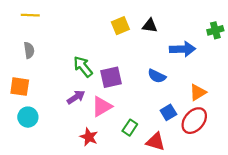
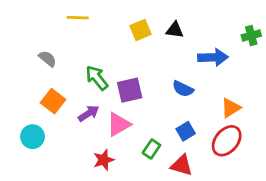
yellow line: (30, 15) -> (78, 18), moved
gray semicircle: (29, 50) -> (48, 59), moved, turned -42
orange square: (20, 87) -> (53, 101), moved, turned 30
blue square: (168, 112) -> (186, 131), moved
red star: (89, 137) -> (104, 160), turned 30

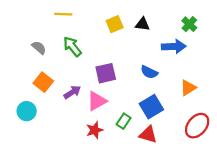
green cross: (251, 35) -> (189, 24), moved, turned -32
green arrow: (97, 78) -> (72, 46), moved
blue square: (186, 131) -> (151, 107), size x1.5
red ellipse: (227, 141) -> (197, 126), moved
red star: (104, 160) -> (95, 130), moved

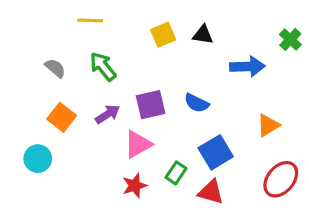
green cross: (189, 24) -> (290, 39), moved
blue semicircle: (149, 72) -> (197, 103), moved
purple arrow: (72, 92) -> (108, 114), moved

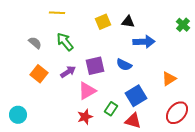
blue arrow: (247, 66) -> (144, 42), moved
cyan circle: (38, 159) -> (18, 115), moved

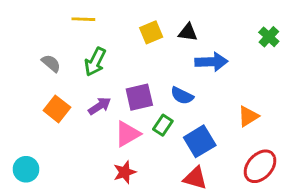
green arrow: (65, 42) -> (95, 62), turned -114
green rectangle: (111, 109) -> (163, 125), moved

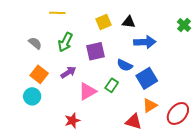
purple square: (139, 97) -> (95, 51), moved
orange triangle: (248, 116) -> (150, 105), moved
blue square: (200, 141) -> (147, 78), moved
cyan circle: (26, 169) -> (32, 96), moved
red star: (125, 172) -> (72, 121), moved

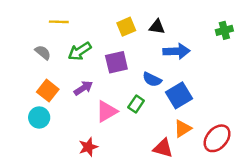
yellow line: (57, 13) -> (59, 22), moved
green cross: (184, 25) -> (224, 30), turned 32
green arrow: (65, 42) -> (80, 51), turned 30

